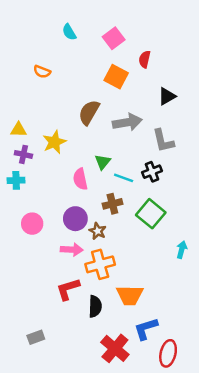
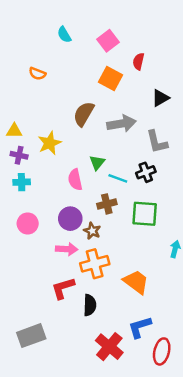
cyan cross: (16, 180) -> (22, 182), moved
green square: (151, 214) -> (145, 214), turned -36
orange trapezoid: (130, 295) -> (136, 282), moved, turned -144
gray rectangle: (36, 337) -> (31, 336), size x1.6

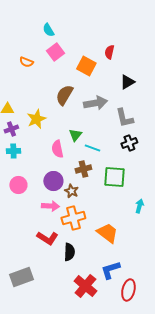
pink square: (108, 41) -> (55, 52), moved
purple cross: (19, 155) -> (11, 129), turned -32
black cross: (146, 172) -> (129, 143), moved
red L-shape: (63, 288) -> (47, 238), turned -130

